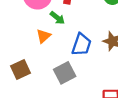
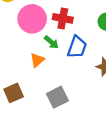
blue trapezoid: (82, 45) -> (77, 47), moved

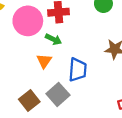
blue trapezoid: (77, 47) -> (78, 70), moved
gray square: (57, 97) -> (58, 94), moved

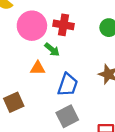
orange triangle: (44, 61) -> (38, 68), turned 42
gray square: (58, 94) -> (67, 116), moved

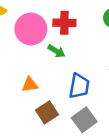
orange triangle: (38, 68) -> (30, 85), moved
brown square: (14, 102) -> (47, 112), moved

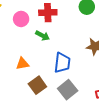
pink circle: (31, 29) -> (21, 19), size x0.6

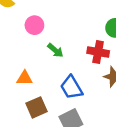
red cross: (48, 13) -> (98, 52), moved
blue trapezoid: (62, 63) -> (71, 87), turned 130

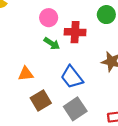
pink circle: (34, 25) -> (49, 18), moved
red cross: (98, 52) -> (75, 32), moved

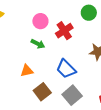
red cross: (75, 32) -> (64, 31), turned -30
green arrow: (52, 44) -> (38, 44), moved

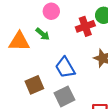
red cross: (64, 31) -> (85, 26), moved
orange triangle: (27, 71) -> (19, 41), moved, size x1.5

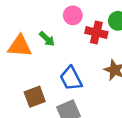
pink circle: (51, 11) -> (73, 15), moved
red cross: (85, 26) -> (96, 33), turned 30

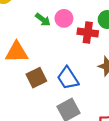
green arrow: (47, 39) -> (43, 20), moved
brown square: (35, 97) -> (36, 78), moved

